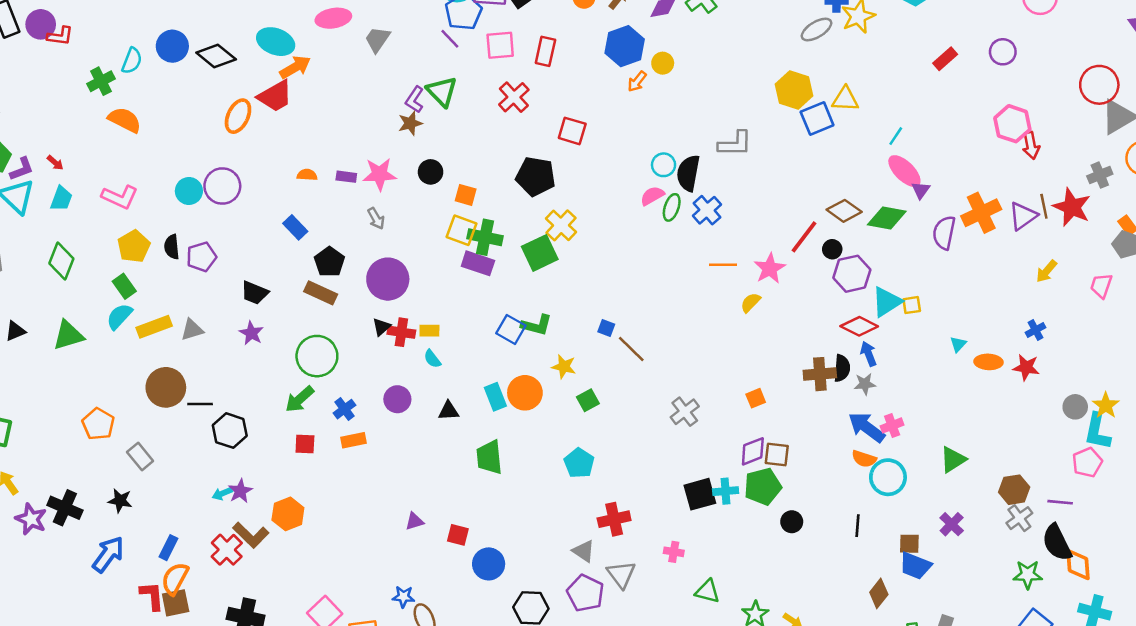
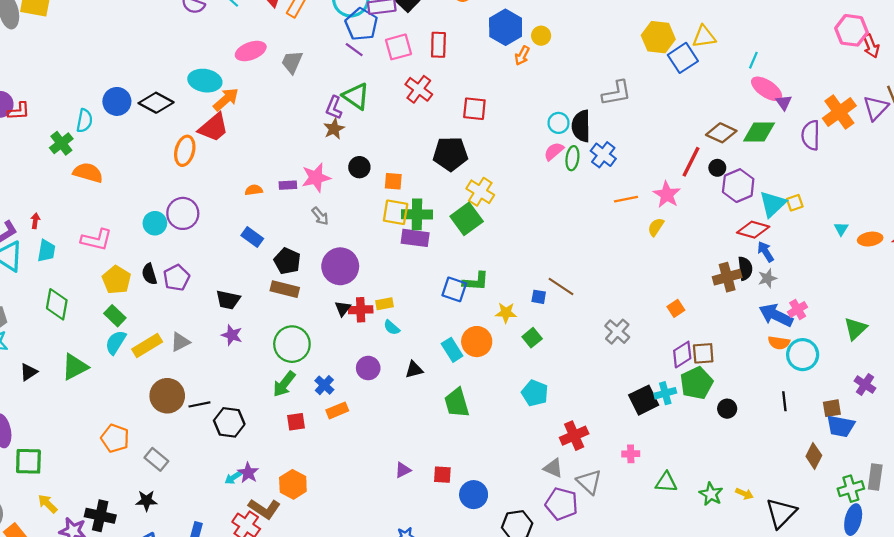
red arrow: (55, 163) -> (35, 221), turned -112
blue square: (606, 328) -> (539, 297), moved

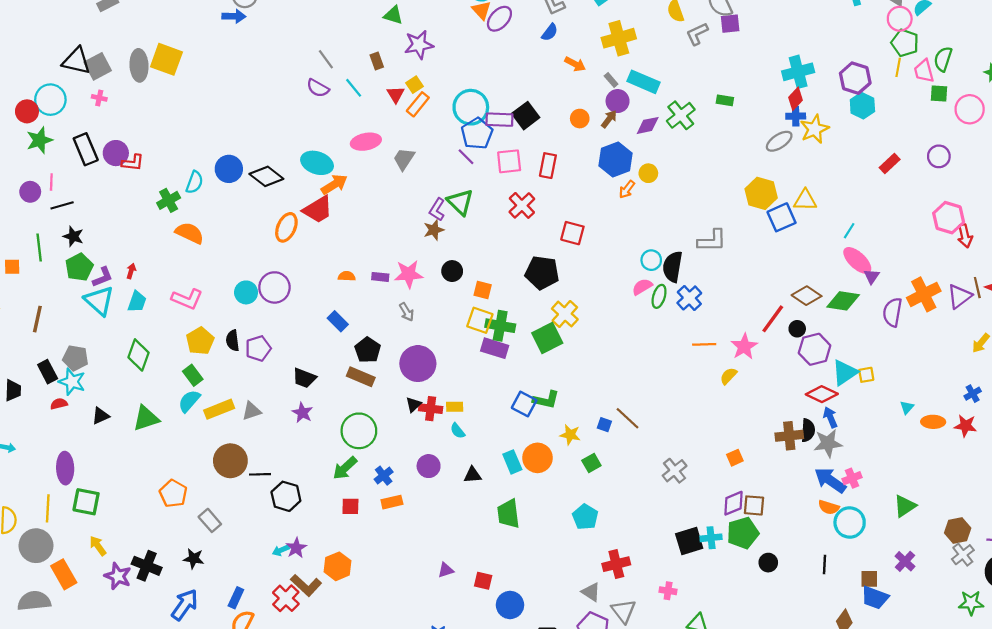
gray star: (767, 278) -> (828, 443), size x1.5

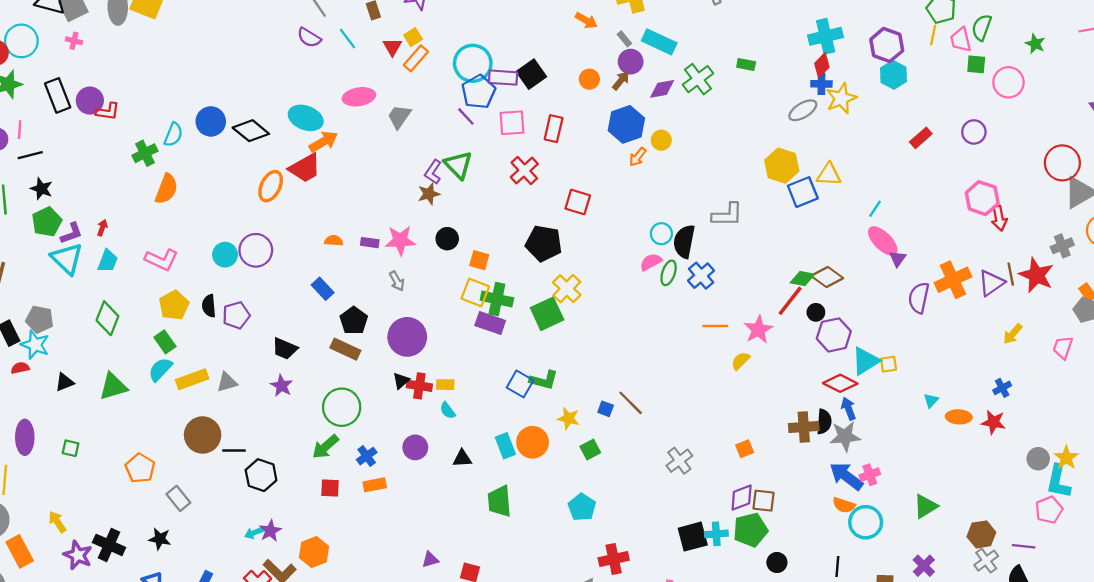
orange semicircle: (190, 233) -> (166, 189), turned 84
green diamond: (843, 301) -> (802, 278), moved, size x0.7
green square: (86, 502) -> (71, 448), moved, size x0.6

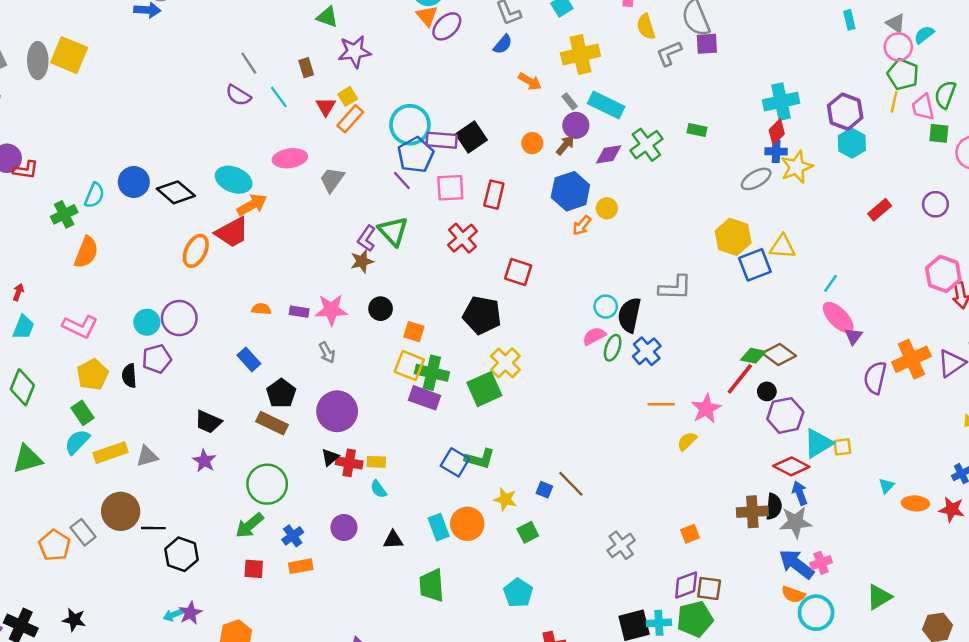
purple pentagon: (236, 315) -> (157, 359), moved
gray rectangle: (178, 498) -> (83, 532), moved

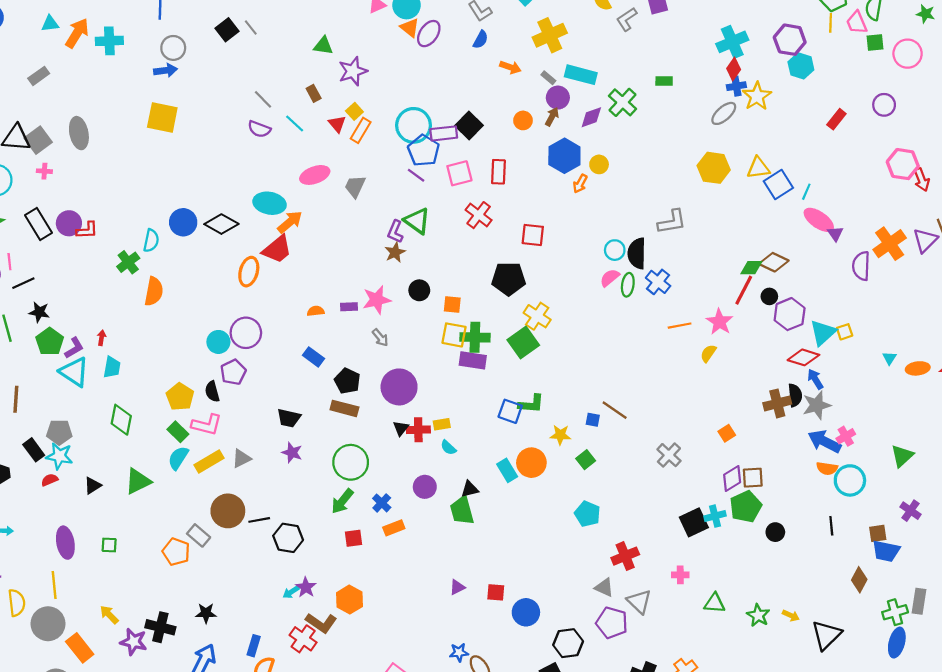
yellow square: (69, 55) -> (162, 118), moved
blue square: (755, 265) -> (778, 185), moved
pink L-shape: (80, 327) -> (207, 425), moved
green trapezoid: (432, 585) -> (462, 511), moved

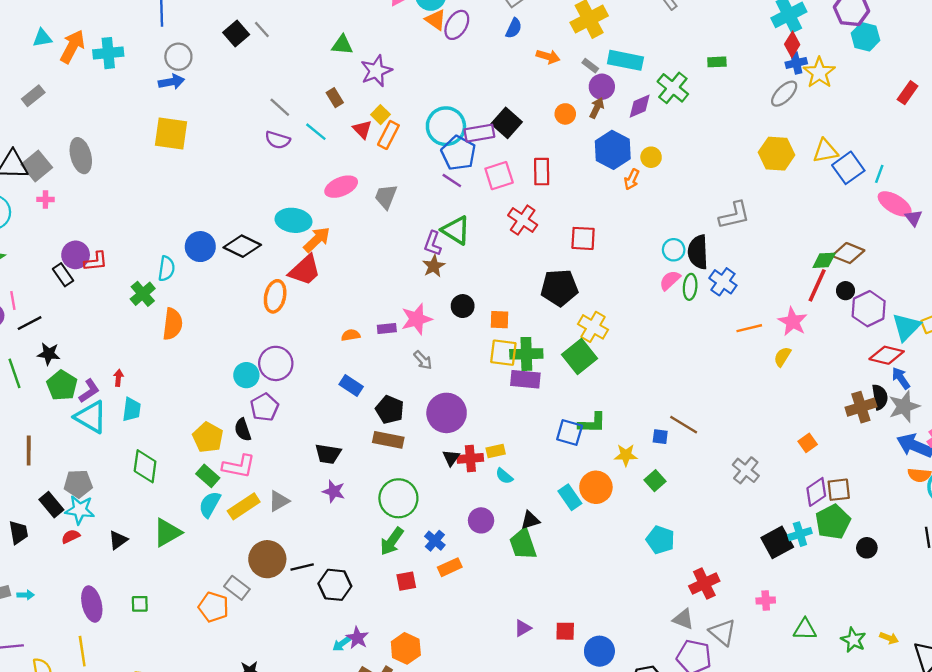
black rectangle: (39, 224) -> (63, 275), moved, size x0.7

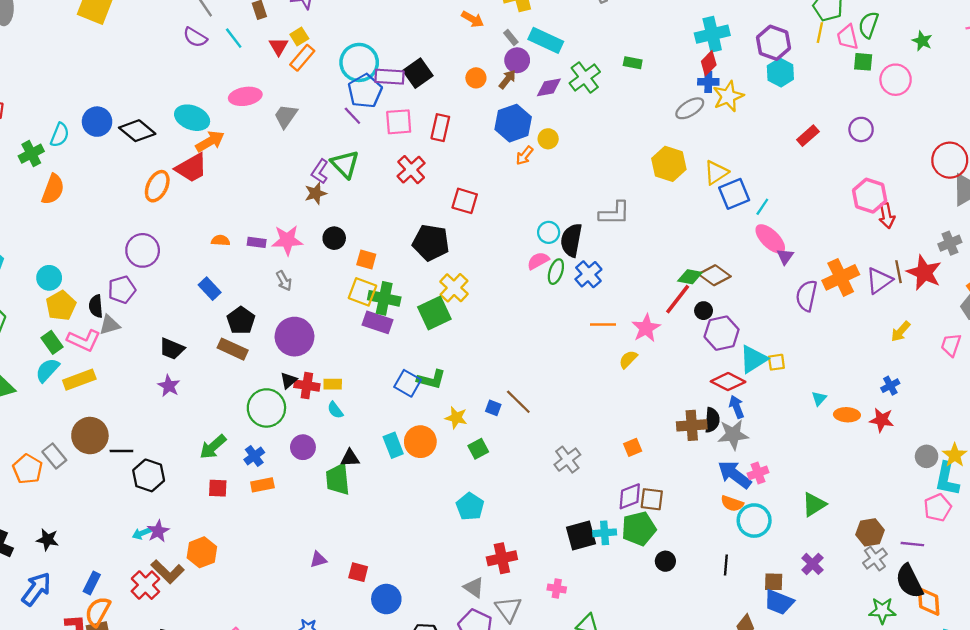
yellow triangle: (825, 151) -> (716, 172), turned -36
cyan circle: (246, 375) -> (49, 278), moved
green circle: (398, 498) -> (266, 408), moved
gray triangle: (279, 501) -> (110, 325), moved

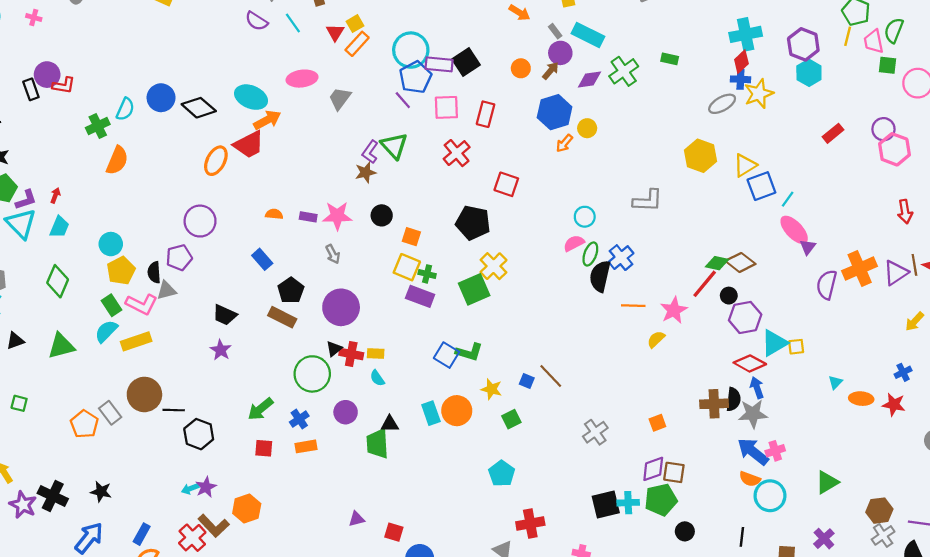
pink hexagon: (870, 196) -> (894, 149), moved
black semicircle: (571, 240) -> (600, 276), moved
green cross: (384, 298) -> (427, 274), size x0.6

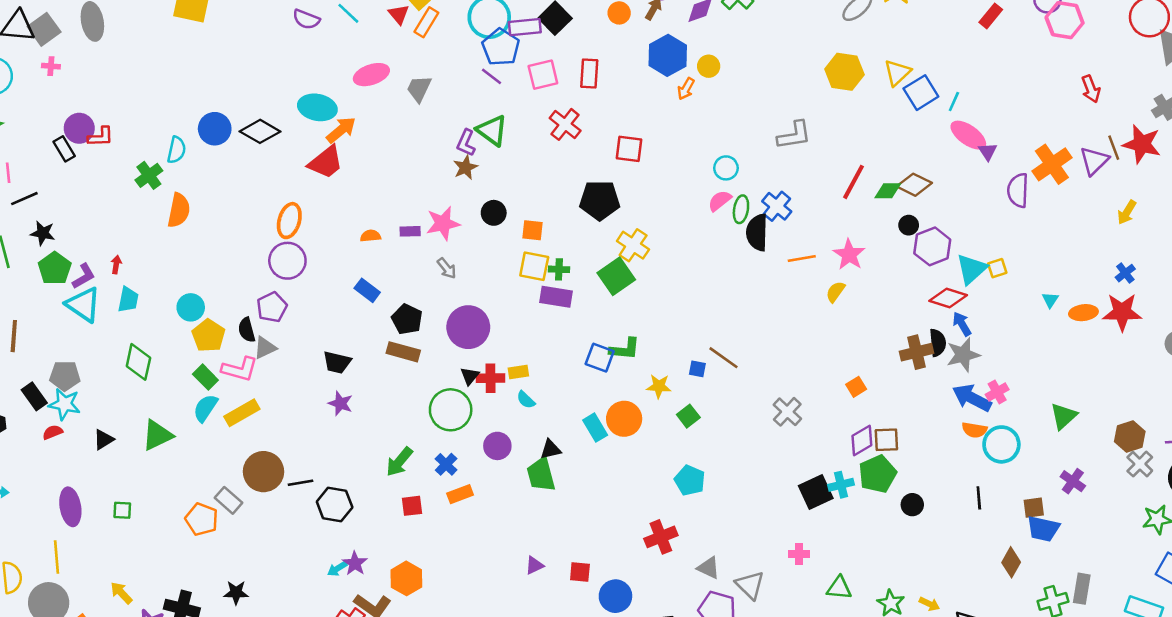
orange ellipse: (216, 161) -> (289, 221), moved
red line: (705, 284) -> (854, 182), moved
red star: (894, 405) -> (1122, 312), size x1.4
red cross: (530, 524) -> (661, 537), moved

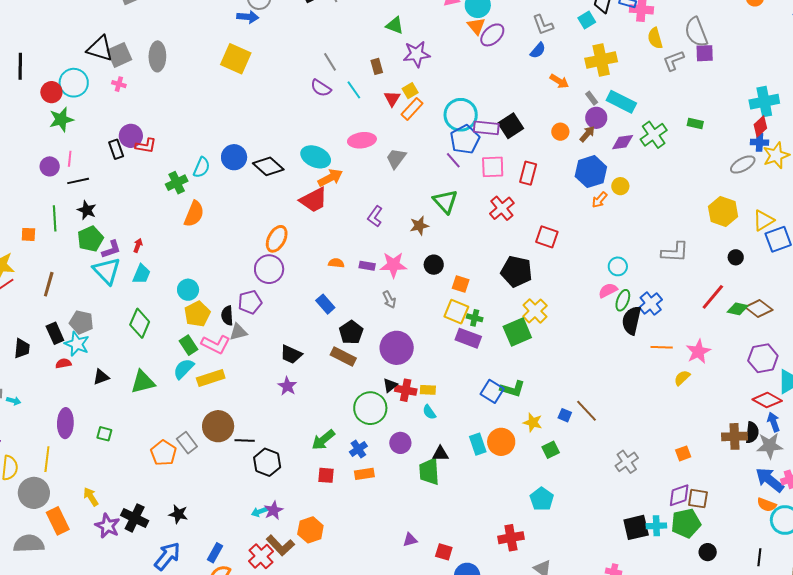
purple L-shape: (466, 143) -> (375, 216), moved
black circle: (909, 225) -> (736, 257), moved

